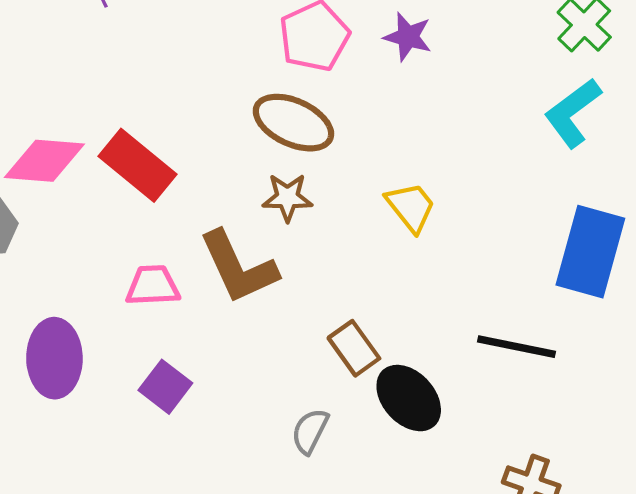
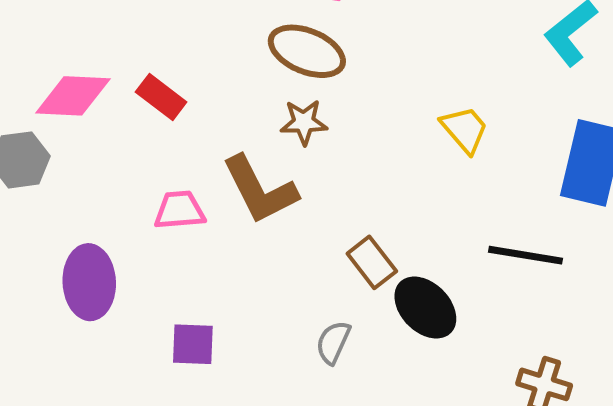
red rectangle: (137, 165) -> (161, 97), size x0.7
yellow trapezoid: (411, 207) -> (465, 130), moved
purple square: (165, 387) -> (193, 344), moved, turned -33

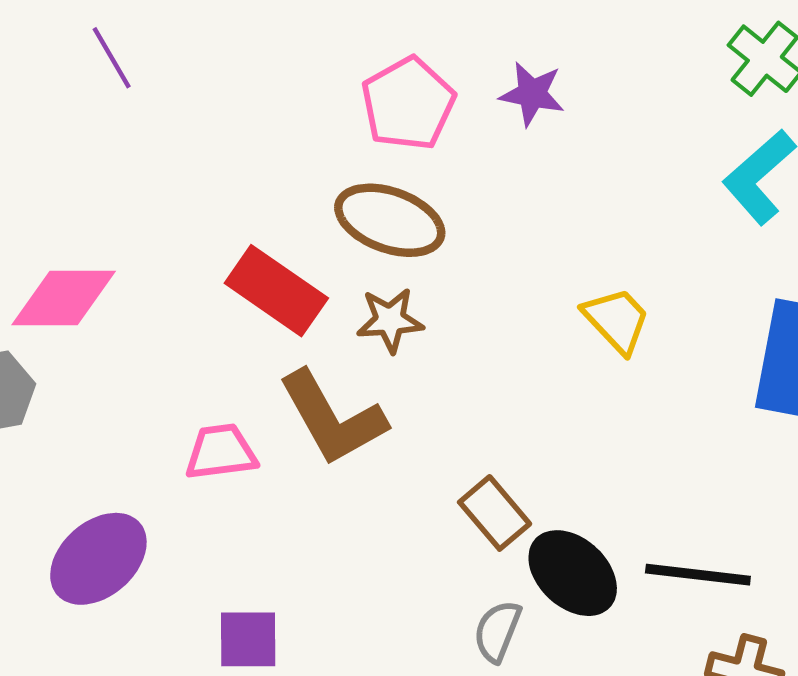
red rectangle: (161, 97) -> (276, 291), moved, size x1.4
black line: (526, 255) -> (698, 575), moved
purple ellipse: (89, 282) -> (98, 559), turned 54
gray semicircle: (333, 342) -> (497, 631), moved

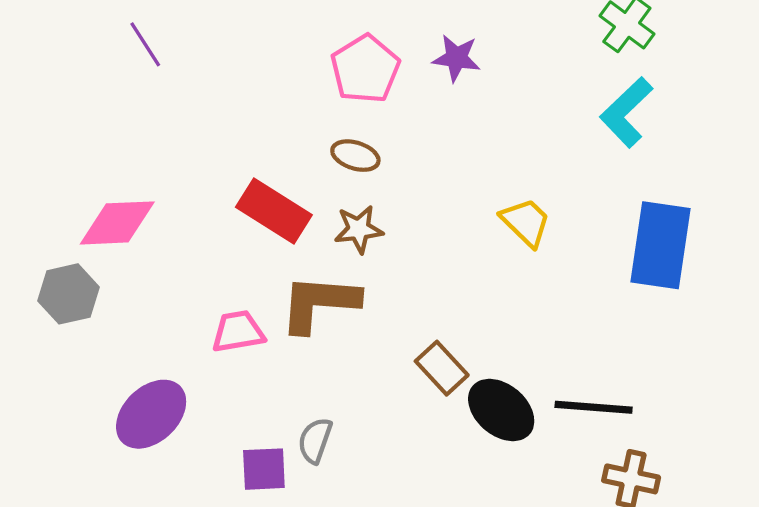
brown ellipse: (390, 220) -> (355, 156), size x0.6
brown L-shape: (332, 418) -> (319, 303), turned 126
gray semicircle: (497, 631) -> (315, 440), moved

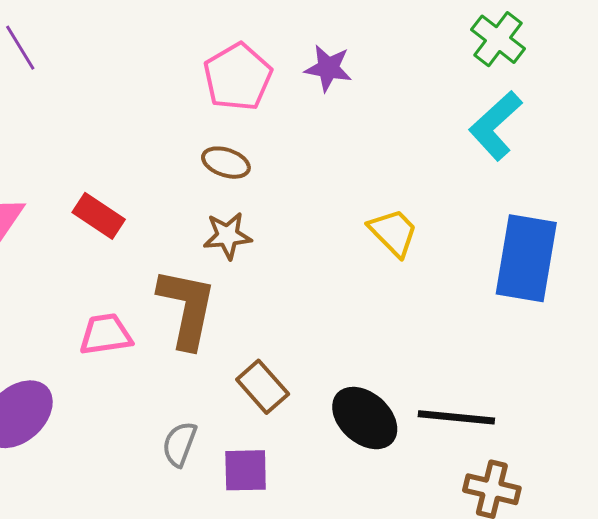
red rectangle: (274, 211) -> (99, 216), moved, size x0.7
brown L-shape: (319, 303) -> (187, 308), turned 96
brown rectangle: (442, 368) -> (263, 387), moved
purple square: (264, 469) -> (246, 470), moved

